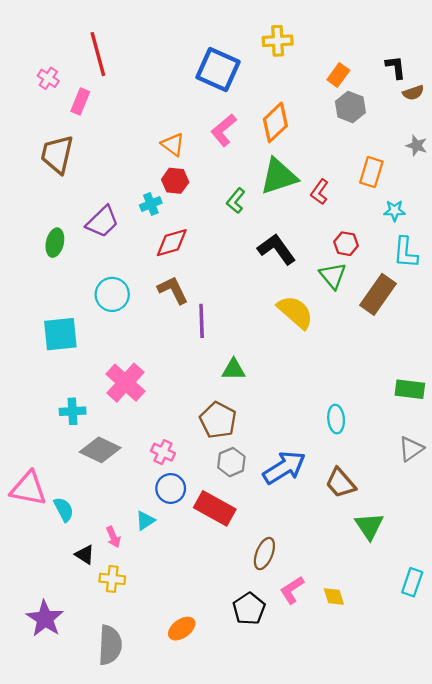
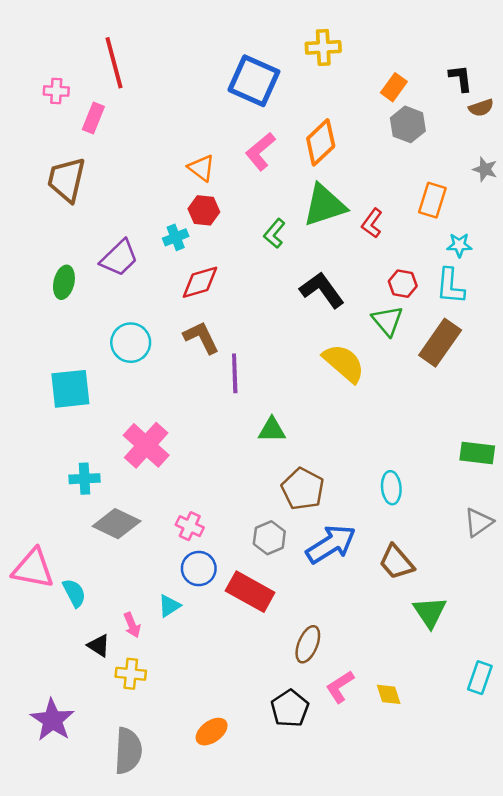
pink cross: (48, 78) -> (56, 91), turned -30
cyan L-shape: (406, 253) -> (450, 286), moved
brown pentagon: (218, 420) -> (303, 489), moved

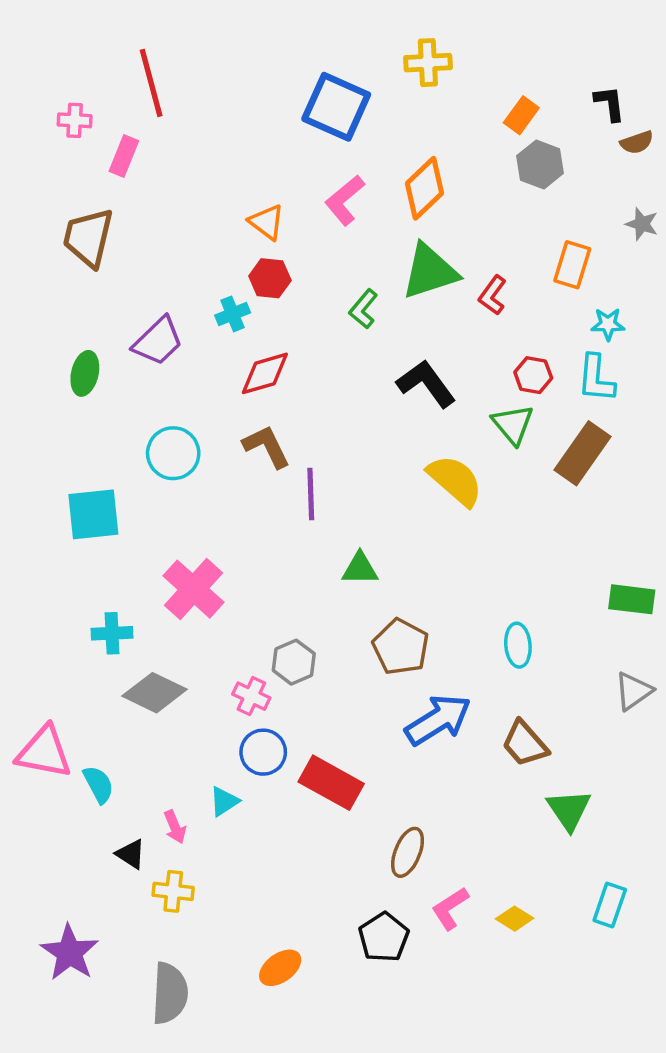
gray hexagon: (269, 538) -> (294, 662), moved
cyan rectangle: (480, 678) -> (610, 905), moved
yellow diamond: (389, 694) -> (515, 919), turned -40

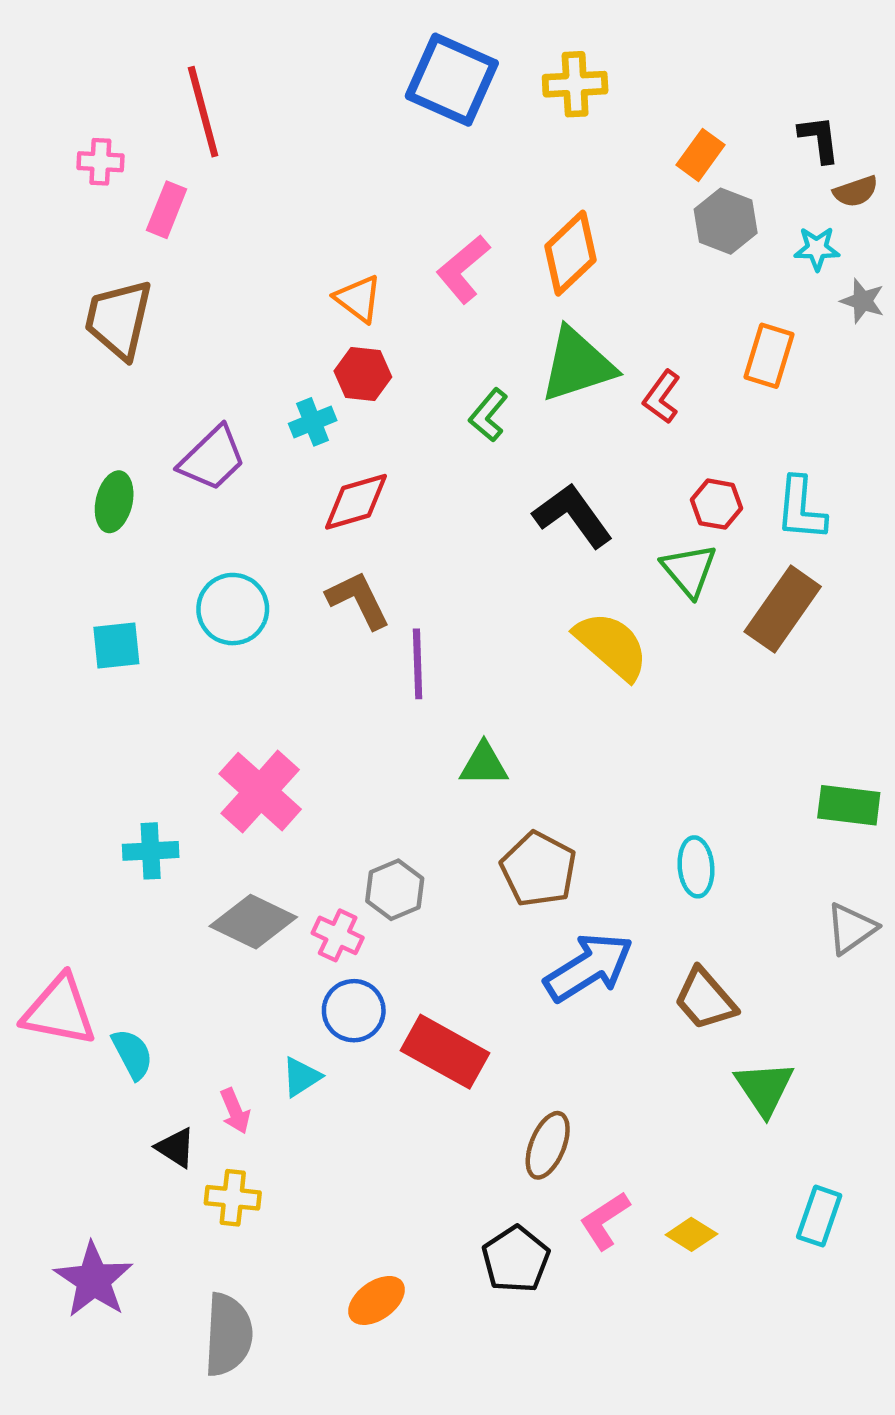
blue square: (336, 107) -> (452, 80), moved
cyan star: (608, 324) -> (817, 248), moved
cyan square: (93, 514) -> (116, 646), moved, size x0.7
gray diamond: (154, 693) -> (253, 922), moved

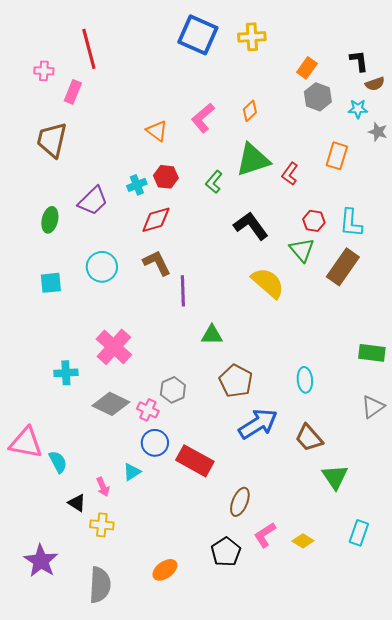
orange diamond: (570, 253) -> (250, 111), size x0.6
red hexagon: (363, 374) -> (166, 177), moved

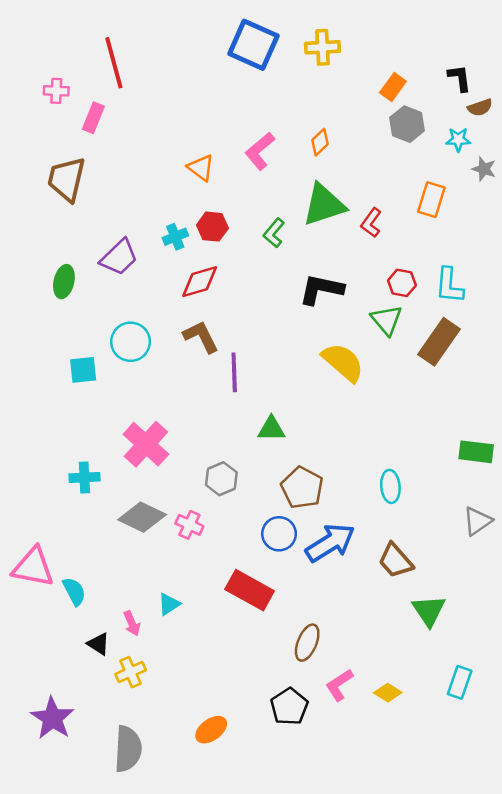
black L-shape: (251, 226) -> (321, 289), turned -42
cyan square: (51, 283) -> (83, 370), moved
gray hexagon: (173, 390) -> (221, 479), moved
blue circle: (155, 443) -> (279, 534), moved
yellow cross: (102, 525) -> (131, 672), turned -30

